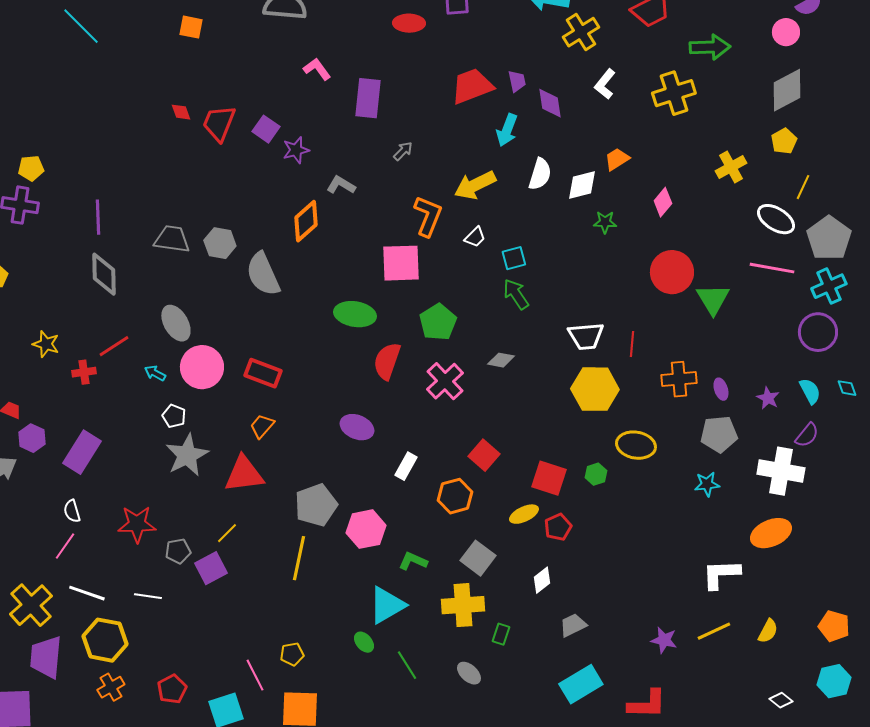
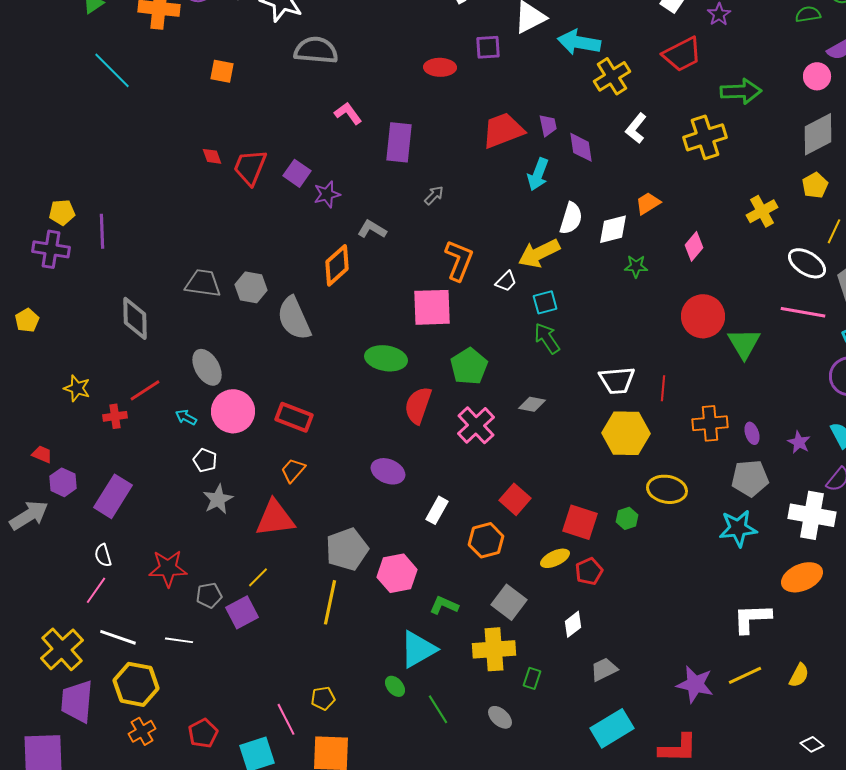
yellow arrow: (475, 185) -> (539, 253), moved
purple line: (98, 217) -> (102, 231), moved
gray star: (187, 455) -> (218, 499), size x0.7
cyan star: (707, 484) -> (738, 528), size x1.5
purple star: (664, 640) -> (695, 684), size x1.4

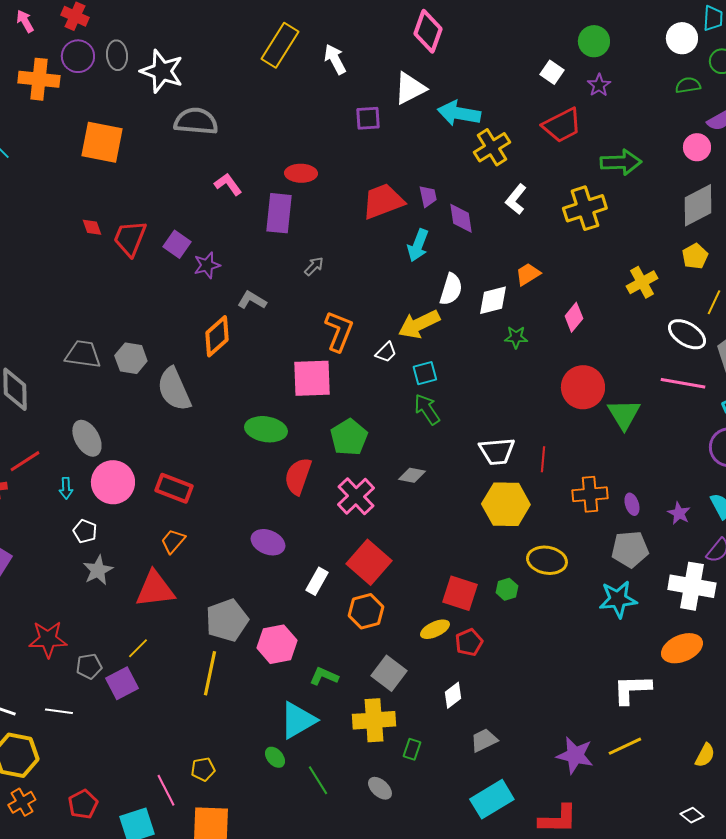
red ellipse: (440, 67) -> (301, 173), moved
orange square: (222, 71) -> (102, 142), size x1.8
cyan arrow: (186, 417) -> (66, 488), turned -120
red square: (515, 499) -> (369, 562), moved, size x1.4
yellow semicircle: (799, 675) -> (705, 755), moved

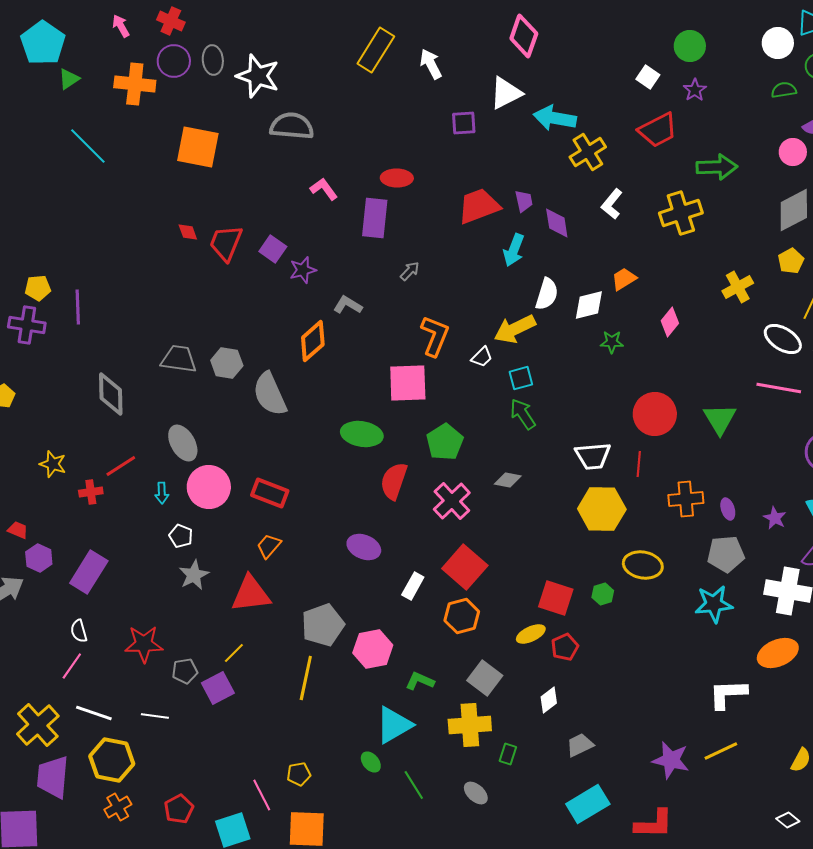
red circle: (583, 387) -> (655, 414), moved

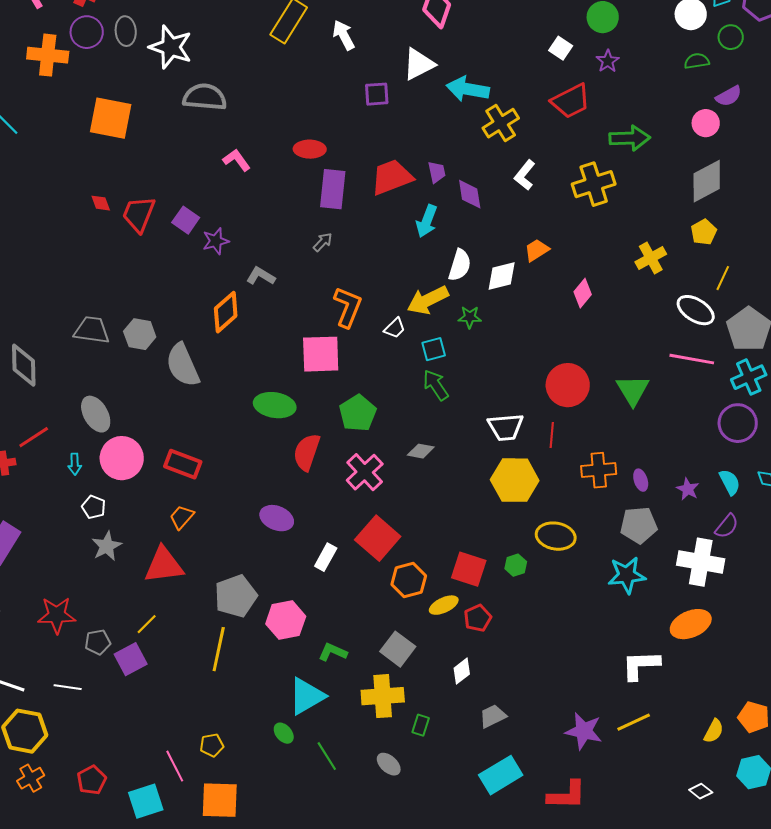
purple rectangle: (375, 218) -> (333, 189), moved
green star: (612, 342) -> (470, 317), moved
orange hexagon: (462, 616) -> (409, 580), moved

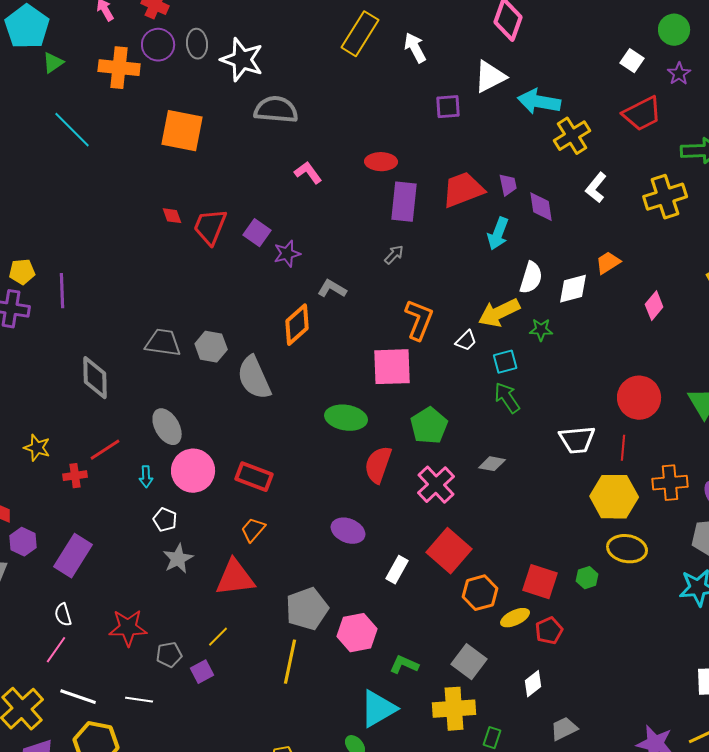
yellow hexagon: (515, 480) -> (614, 497), moved
purple square: (131, 659) -> (202, 672), size x0.7

